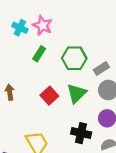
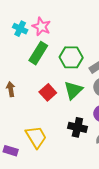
green rectangle: (39, 54) -> (38, 53), size x1.5

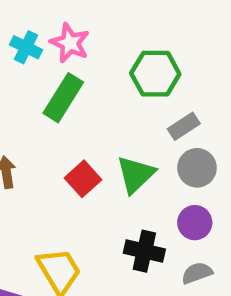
green hexagon: (71, 57) -> (155, 74), moved

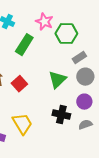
pink star: (70, 43) -> (44, 22), moved
red square: (83, 179) -> (19, 84), moved

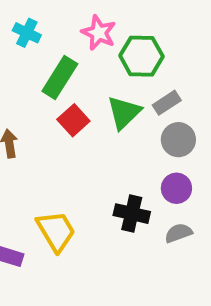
green triangle: (57, 80) -> (124, 112), moved
red square: (19, 84) -> (73, 120), moved

